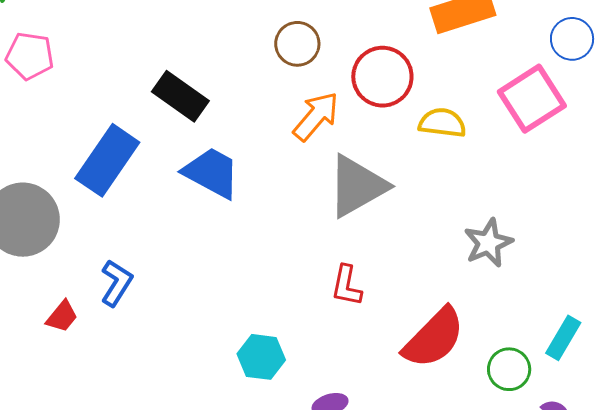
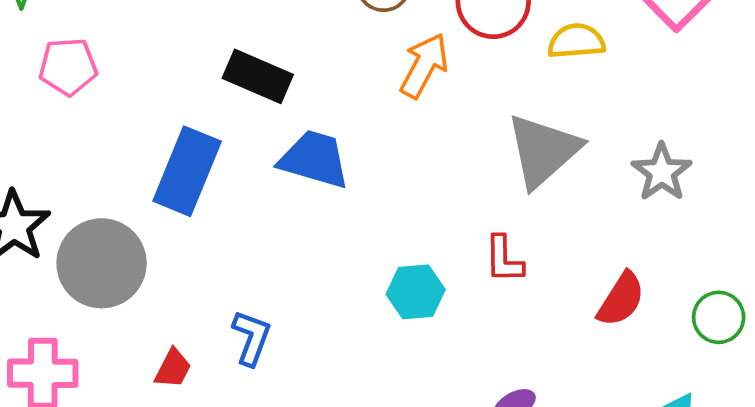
gray triangle: (357, 186) -> (543, 151), moved
blue L-shape: (116, 283) -> (252, 338), moved
red semicircle: (434, 338) -> (621, 299), size x0.7
cyan hexagon: (261, 357) -> (416, 292), moved

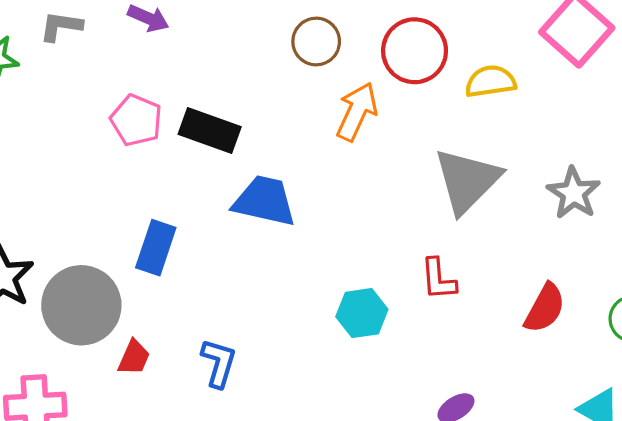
pink pentagon: (68, 67) -> (136, 120), moved, turned 30
blue rectangle: (187, 171) -> (156, 248), moved, size x0.7
red trapezoid: (173, 368) -> (134, 357), moved

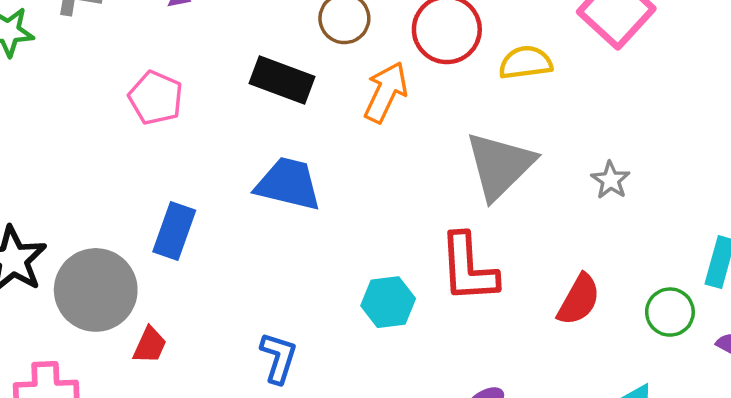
black rectangle: (210, 130) -> (282, 80), moved
gray star: (574, 193) -> (611, 180), size x0.7
red L-shape: (438, 279) -> (468, 268), size x1.6
blue L-shape: (219, 363) -> (278, 358), moved

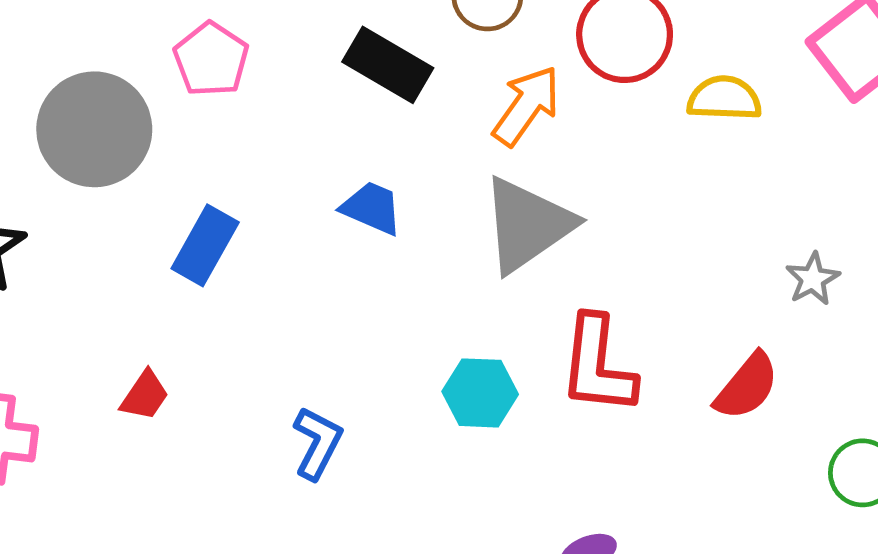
gray triangle: (500, 165) -> (527, 225), moved
blue trapezoid: (288, 184) -> (372, 208), size x0.7
gray circle: (96, 290) -> (94, 129), moved
red semicircle: (579, 300) -> (747, 386), moved

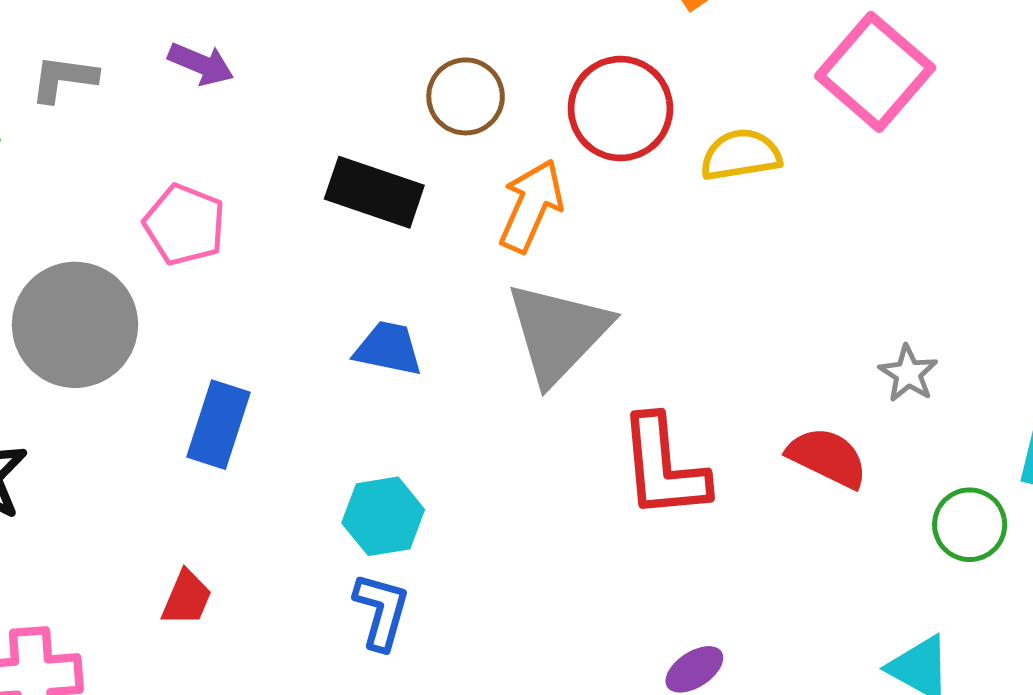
gray star: (813, 279) -> (908, 373), moved
red semicircle: (747, 386) -> (827, 457), turned -92
cyan hexagon: (480, 393) -> (383, 516), moved

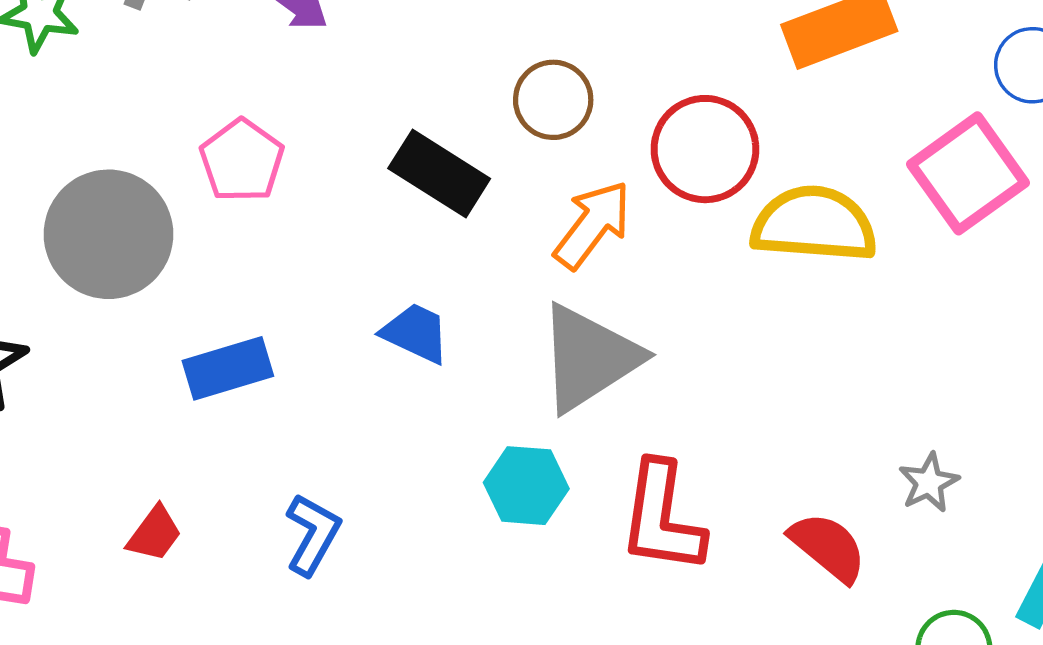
yellow semicircle: (741, 155) -> (814, 224), size x1.5
blue rectangle: (218, 425) -> (228, 368), turned 42
cyan hexagon: (383, 516) -> (526, 486), moved
blue L-shape: (381, 611) -> (313, 534), moved

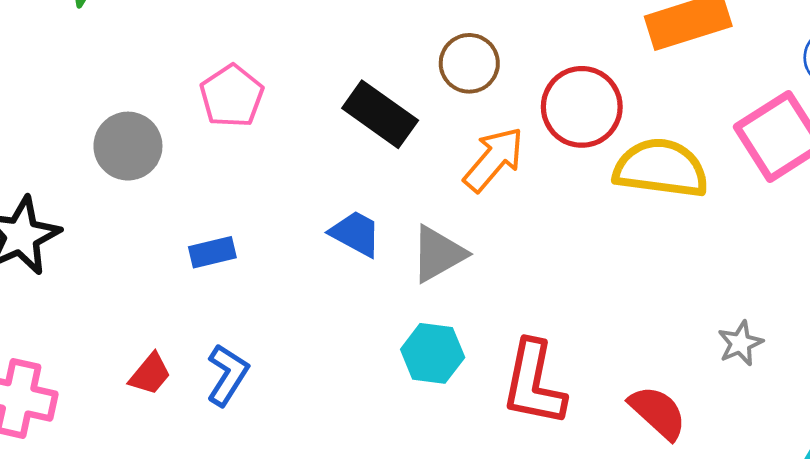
gray circle: (109, 234) -> (128, 146), size x0.7
gray triangle: (589, 358) -> (438, 254), moved, size x0.7
blue rectangle: (228, 368) -> (212, 252), size x0.7
gray star: (929, 483) -> (740, 343), moved
blue L-shape: (313, 534) -> (227, 375), moved

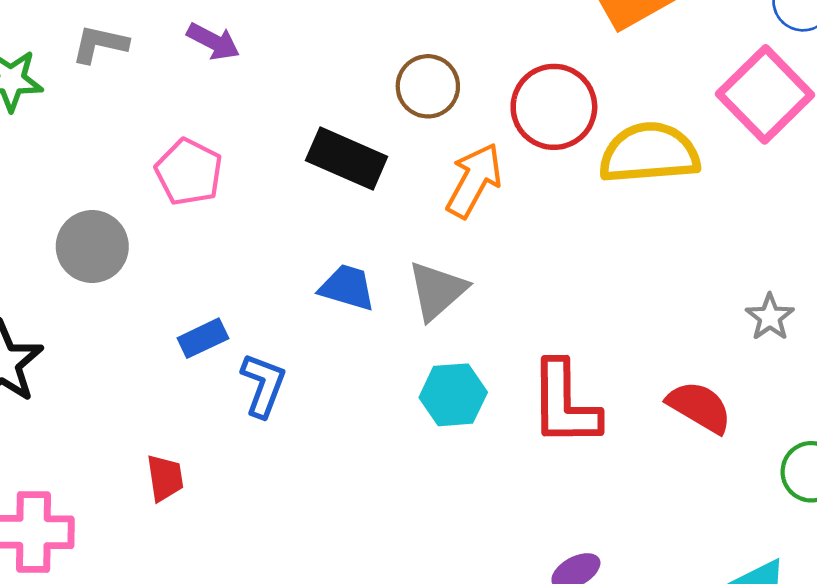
red trapezoid: (150, 374) -> (165, 478), turned -36
blue L-shape: (227, 375) -> (263, 385), moved

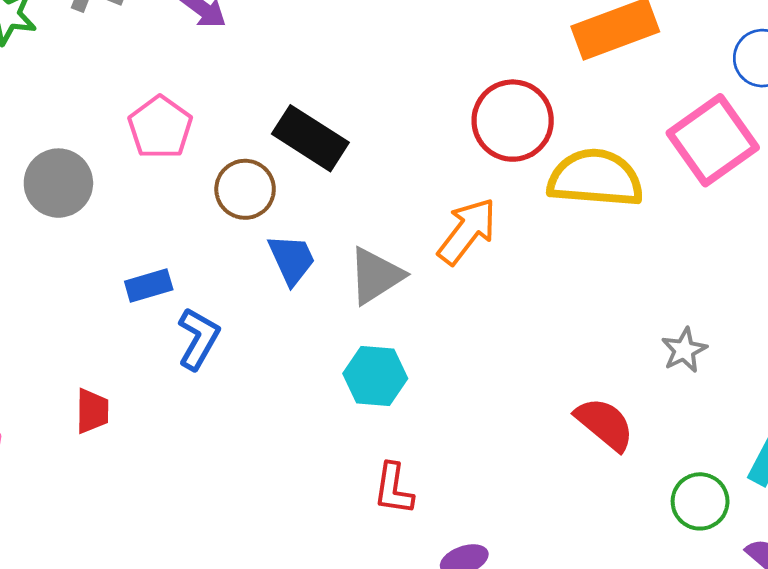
brown circle: (428, 86) -> (245, 189), moved
orange arrow: (474, 180) -> (467, 231), moved
blue trapezoid: (347, 288) -> (292, 259), turned 40
red L-shape: (565, 404) -> (394, 489), moved, size x0.6

